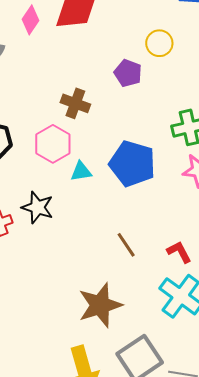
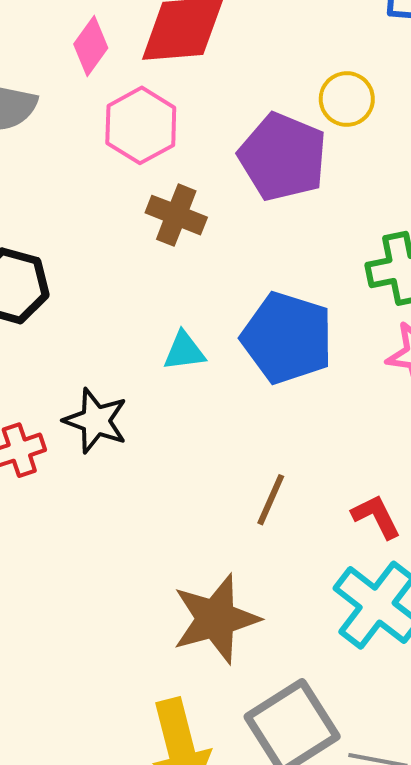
purple pentagon: (128, 73) -> (283, 157), size x1.6
pink hexagon: (53, 144) -> (141, 125), moved
brown line: (126, 245) -> (271, 500), turned 56

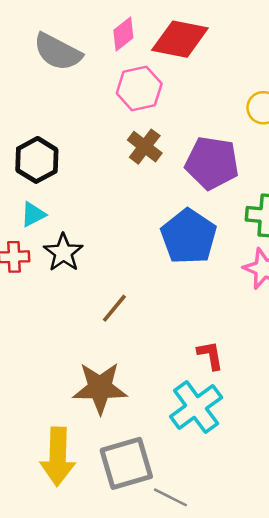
purple pentagon: (283, 157) -> (212, 163), moved, turned -30
cyan triangle: (184, 351) -> (33, 214), moved, turned -36
brown line: (271, 500) -> (114, 308), moved

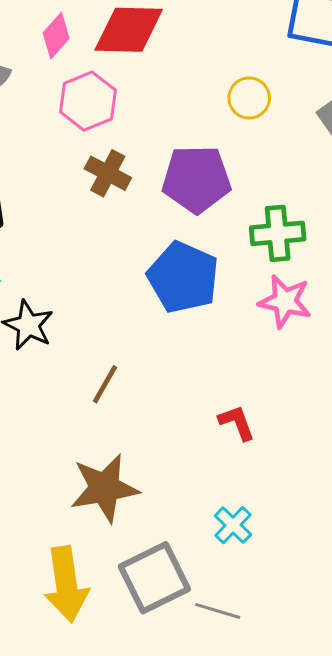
cyan cross: (196, 407) -> (233, 525), moved, size x0.6

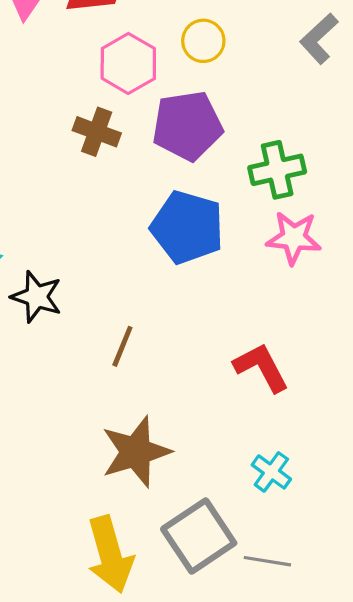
yellow circle: (249, 98) -> (203, 41), moved
pink hexagon: (88, 101) -> (128, 63), moved
red L-shape: (237, 423) -> (261, 367), size x1.4

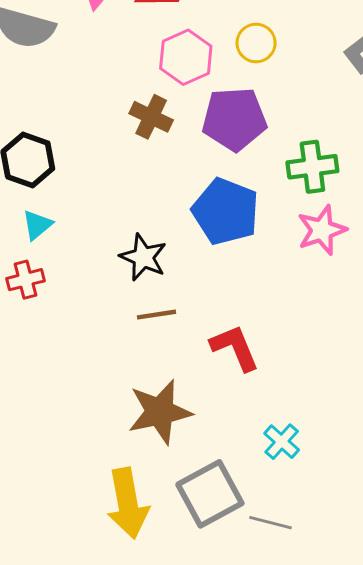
pink star: (294, 238) -> (322, 230), turned -30
black star: (37, 297) -> (143, 257), moved
brown line: (122, 346) -> (156, 315), turned 54
red L-shape: (261, 367) -> (235, 348), moved

